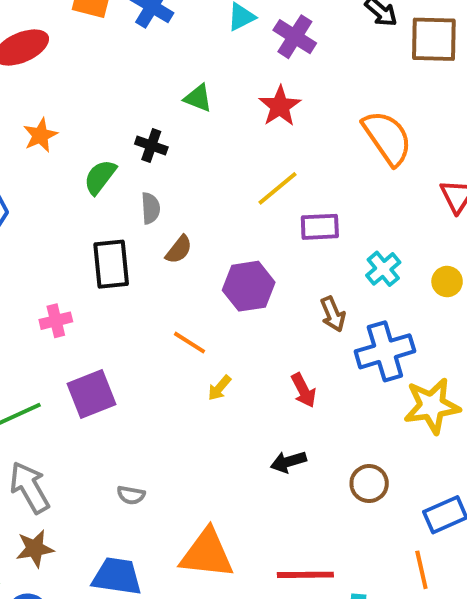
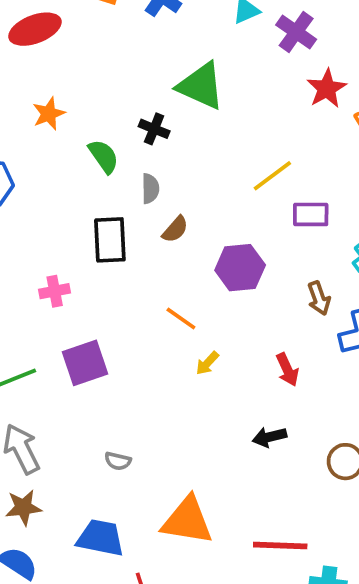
green triangle: (198, 98) -> (201, 86), size x1.8
red star: (280, 106) -> (327, 89), moved
green semicircle: (100, 177) -> (104, 156), turned 105

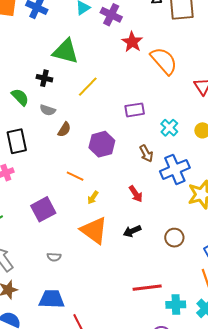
yellow line: (272, 176) -> (88, 87), moved
gray semicircle: (150, 189) -> (48, 110), turned 119
black rectangle: (110, 240) -> (17, 141), moved
purple square: (85, 363) -> (43, 209), moved
orange triangle: (187, 521) -> (94, 230), moved, turned 36

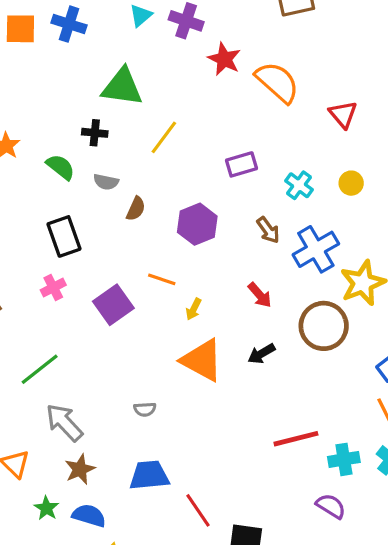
purple square: (43, 209) -> (113, 305), moved
brown circle: (174, 238) -> (324, 326), moved, size x1.6

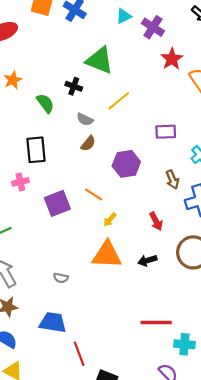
gray semicircle: (106, 182) -> (85, 119), moved
orange triangle: (202, 360) -> (107, 255), turned -40

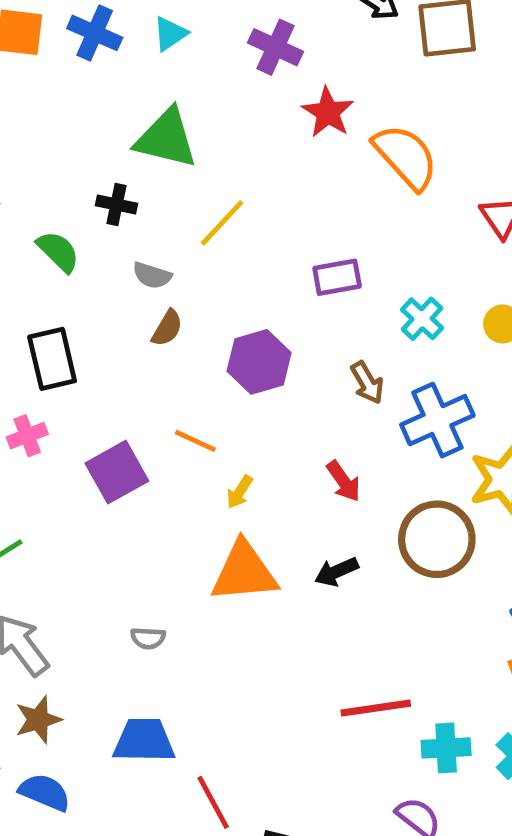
cyan triangle: (124, 16) -> (170, 34), moved

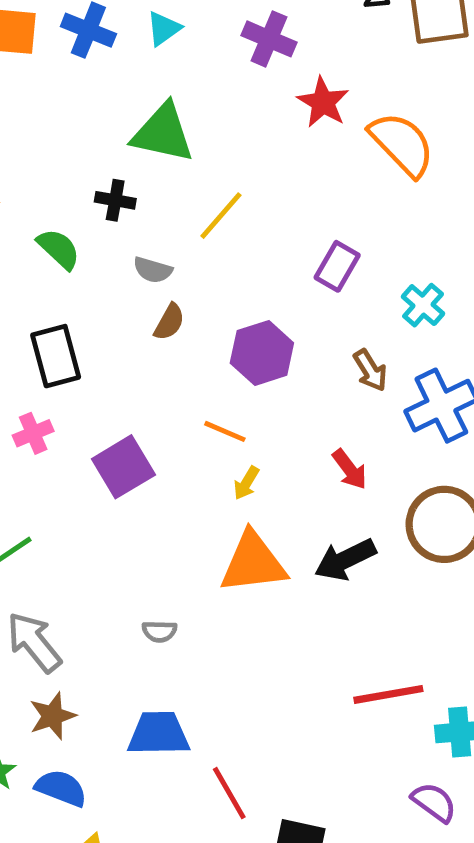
purple rectangle: (337, 277) -> (337, 266), turned -48
orange line: (195, 441) -> (225, 431), moved
black arrow: (336, 572) -> (345, 560), size x1.4

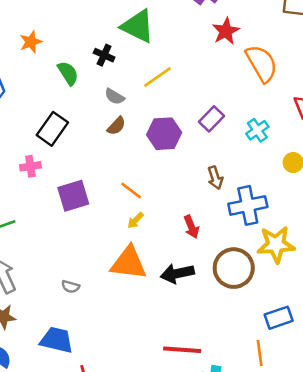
cyan cross: (423, 305) -> (257, 130), moved
purple hexagon: (262, 353) -> (164, 134), moved
black rectangle: (56, 356) -> (52, 129), turned 36

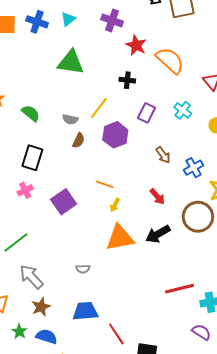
black cross: (104, 55) -> (127, 80), moved
yellow line: (157, 77) -> (99, 108), moved
blue cross: (248, 205) -> (194, 168), size x0.7

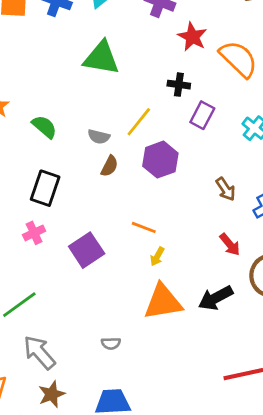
purple rectangle: (146, 113) -> (202, 115), moved
red arrow: (157, 197) -> (230, 244), moved

